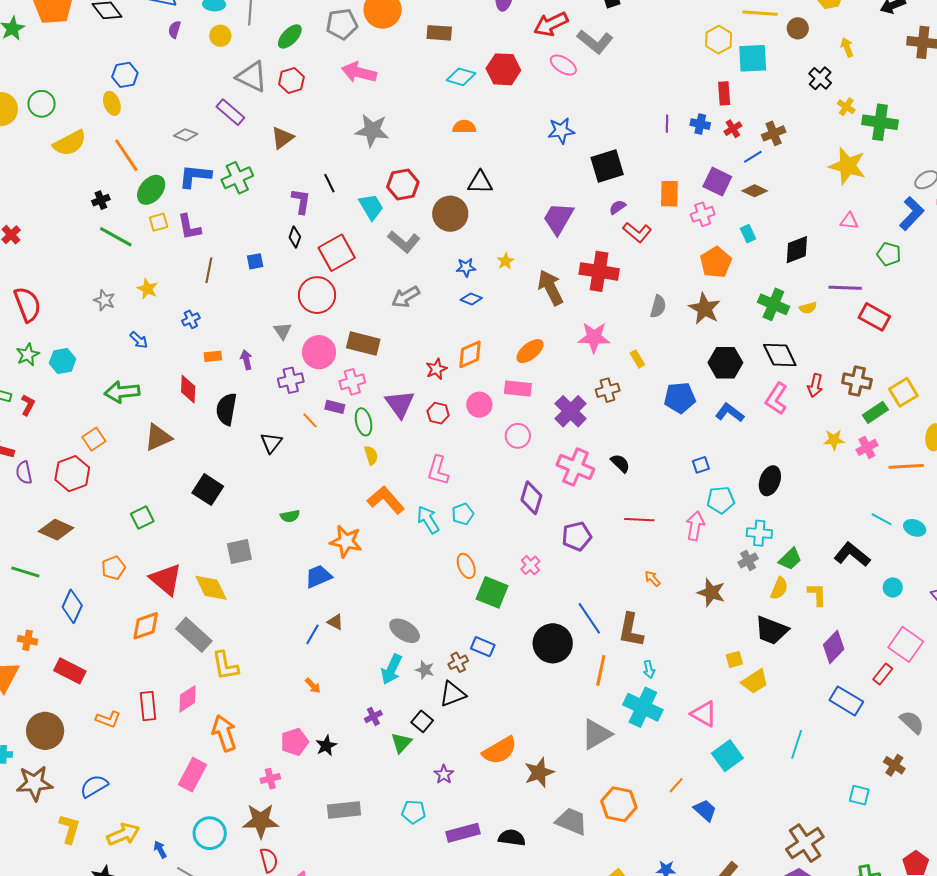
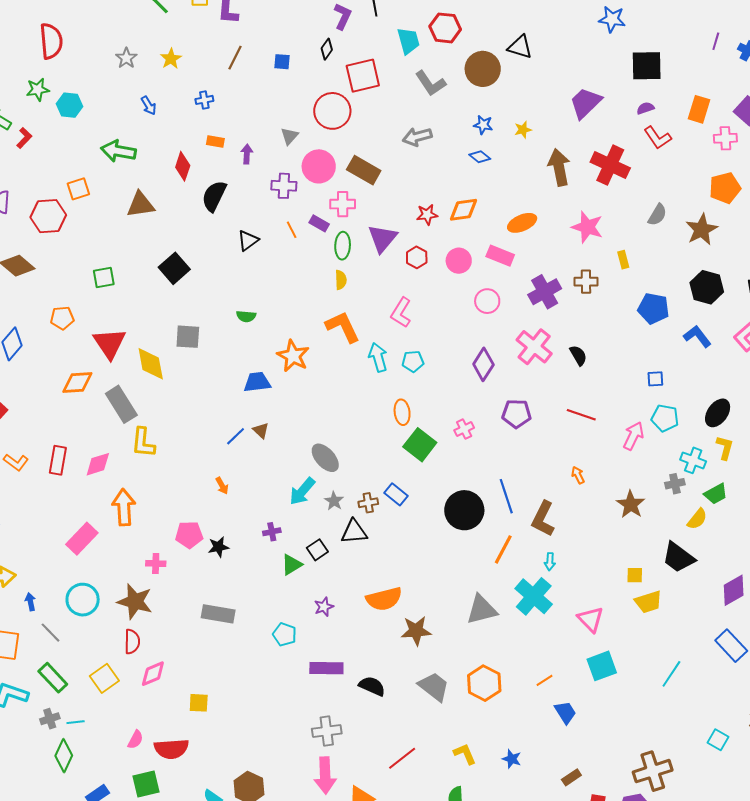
yellow L-shape: (817, 594) -> (725, 448), moved

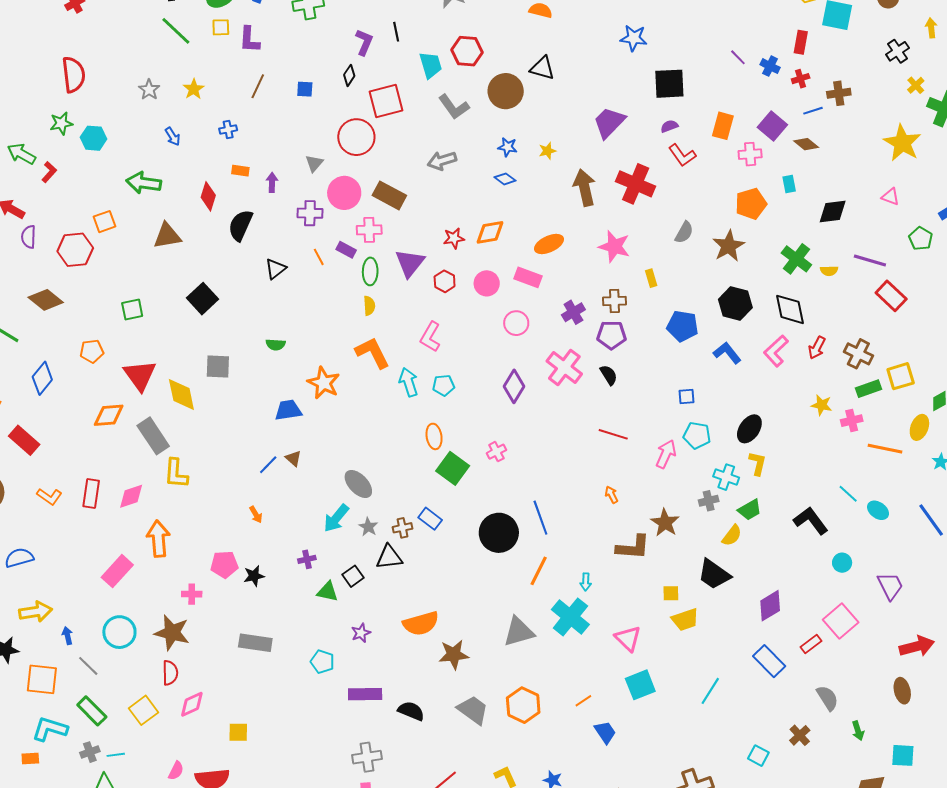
purple line: (716, 41) -> (738, 57), turned -60
purple cross: (545, 292) -> (573, 312), size x0.7
purple pentagon: (516, 414) -> (612, 335), moved
brown L-shape: (543, 519) -> (633, 547), moved, turned -111
green triangle: (292, 565) -> (327, 592), turned 45

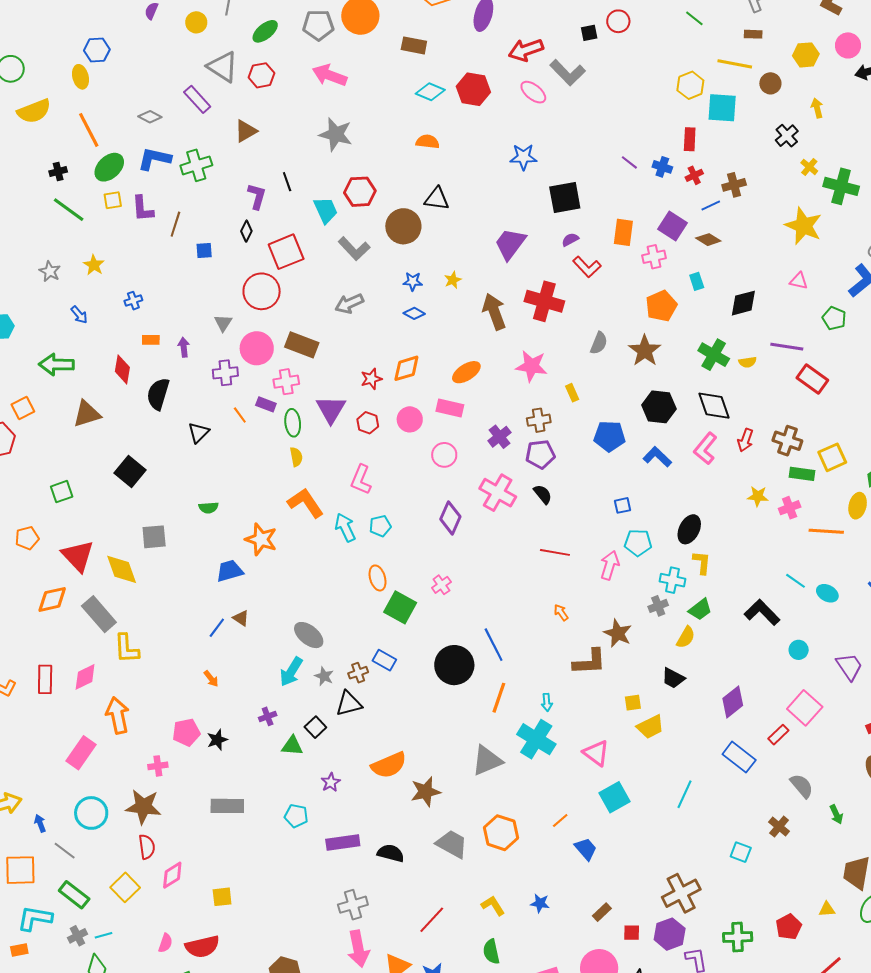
brown line: (258, 86) -> (175, 224), moved
green rectangle: (868, 389) -> (802, 474), turned 35
black trapezoid: (714, 574) -> (673, 678), size x0.7

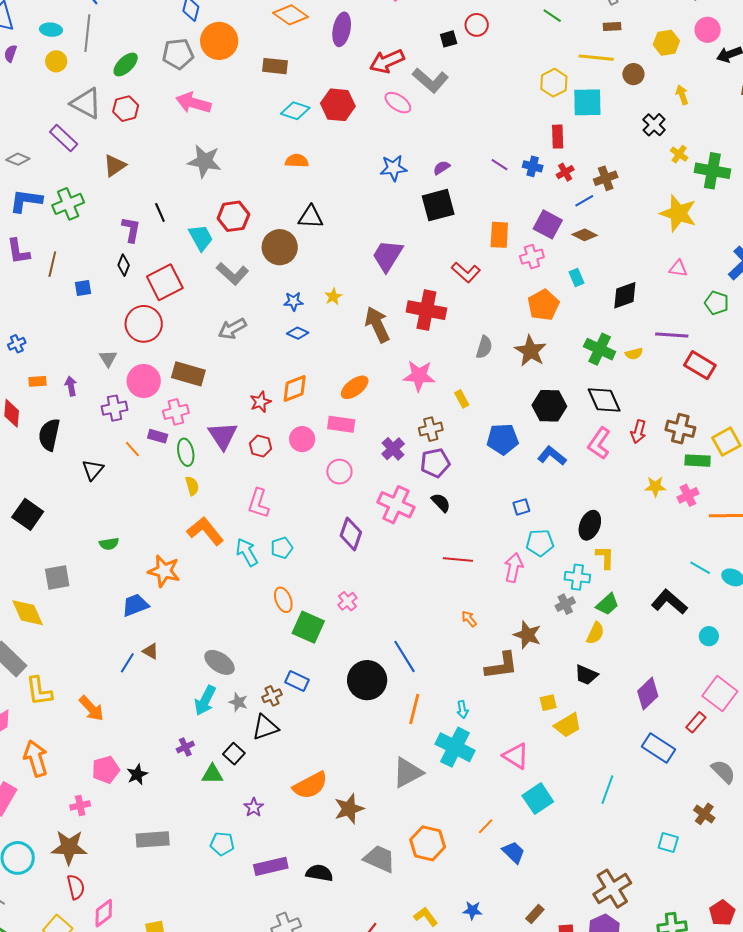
purple semicircle: (570, 240) -> (442, 168), moved
orange arrow: (211, 679) -> (91, 708), moved, size x1.6

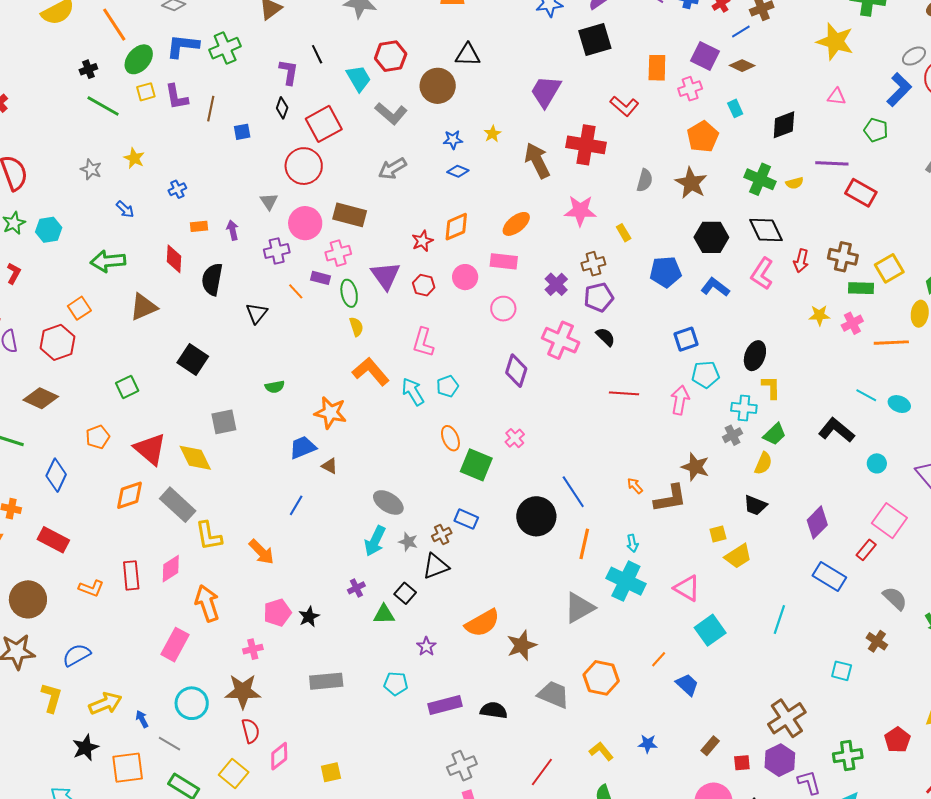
blue square: (521, 507) -> (686, 339), size x1.4
orange arrow: (469, 619) -> (635, 486), moved
brown triangle: (151, 651) -> (330, 466), moved

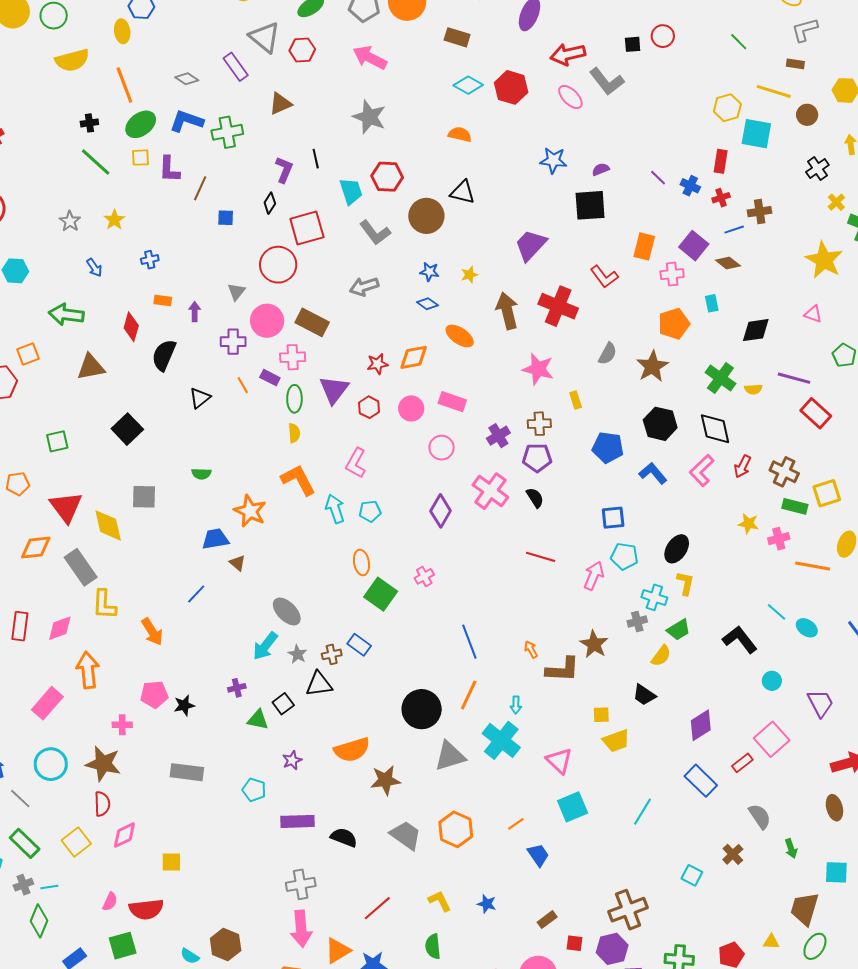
orange ellipse: (516, 224) -> (460, 336), moved, turned 60
black circle: (536, 516) -> (422, 709), moved

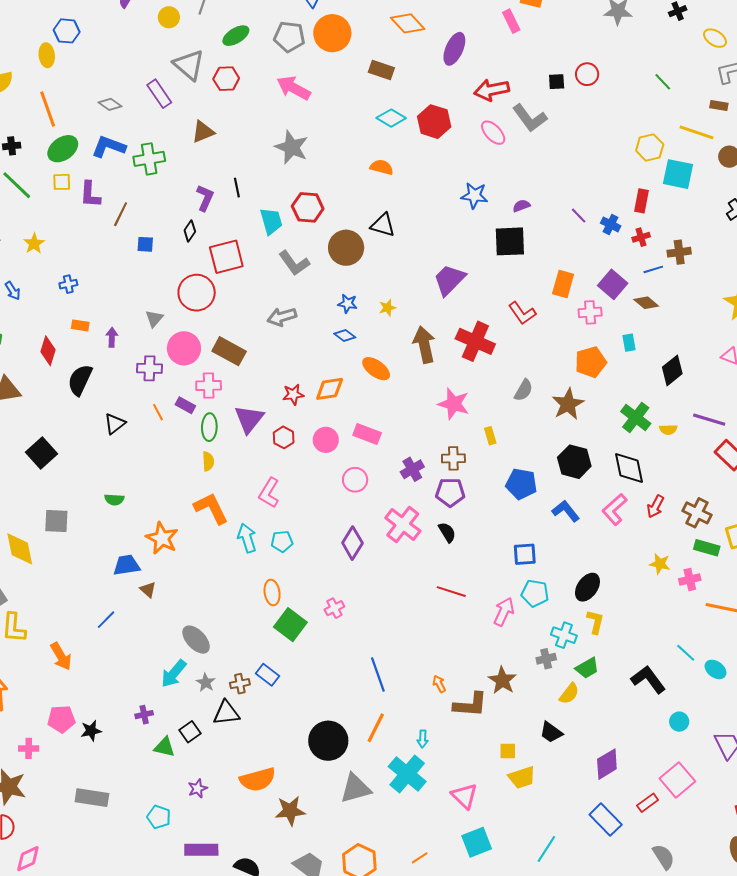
black diamond: (756, 330) -> (672, 370), turned -32

